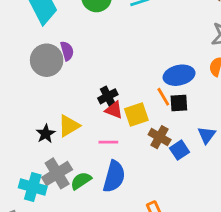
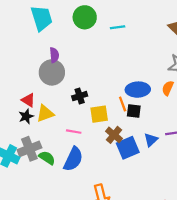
gray circle: (47, 60) -> (52, 72), moved
red triangle: (114, 110) -> (28, 100), moved
blue square: (180, 150) -> (128, 148), size x1.5
green semicircle: (81, 181) -> (47, 158), turned 56

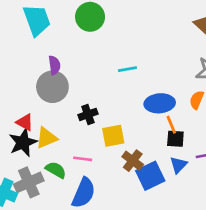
cyan line: (118, 27) -> (127, 69), moved
orange line: (123, 104) -> (171, 125), moved
black square: (134, 111) -> (175, 139), moved
black star: (26, 116) -> (23, 142), size x1.5
green semicircle: (47, 158) -> (56, 170), moved

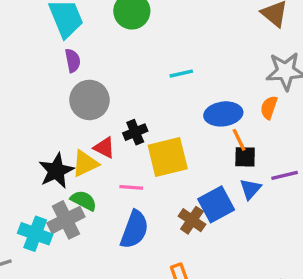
purple semicircle: (54, 65) -> (73, 61), moved
red triangle: (25, 122) -> (104, 148), moved
yellow square: (113, 136) -> (168, 157), size x1.4
brown cross: (133, 161) -> (192, 220), moved
green semicircle: (56, 170) -> (84, 201), moved

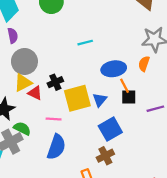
yellow triangle: (85, 164) -> (23, 83), moved
blue triangle: (250, 189) -> (100, 100), moved
brown cross: (192, 220) -> (105, 156), moved, turned 30

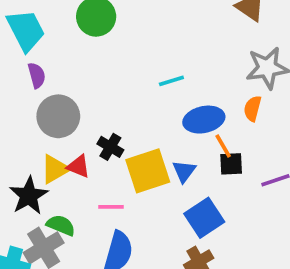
cyan line: (85, 43) -> (171, 81), moved
black cross: (55, 82) -> (110, 147), turned -32
yellow triangle: (23, 83) -> (55, 169), moved

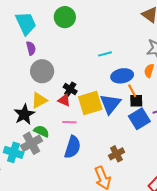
red triangle: (78, 166) -> (64, 100), moved
blue triangle: (184, 171) -> (110, 104), size x1.6
blue square: (204, 218) -> (139, 119), moved

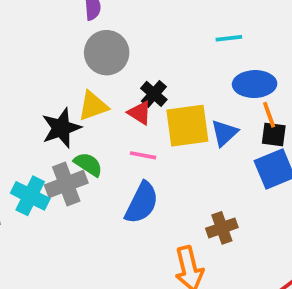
blue triangle: (110, 104) -> (224, 133), size x0.7

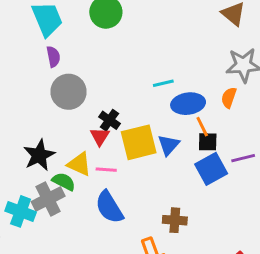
cyan line: (229, 38) -> (163, 83), moved
yellow triangle: (93, 106) -> (79, 164), moved, turned 50
red triangle: (140, 113) -> (100, 136), turned 36
blue semicircle: (142, 203) -> (109, 207), turned 128
brown cross: (222, 228) -> (175, 220), turned 30

